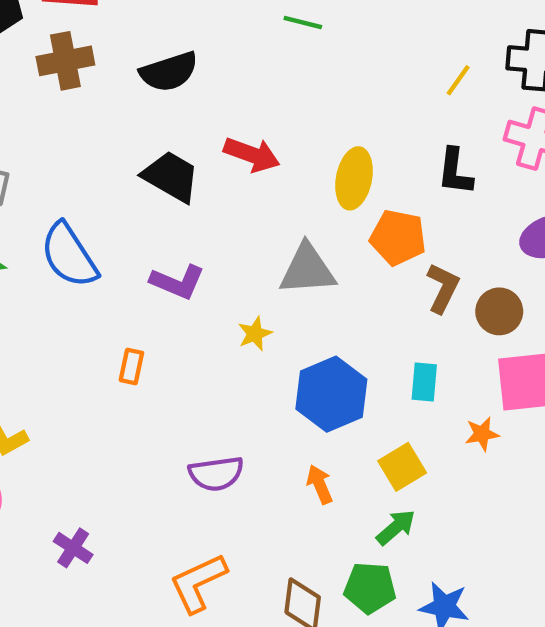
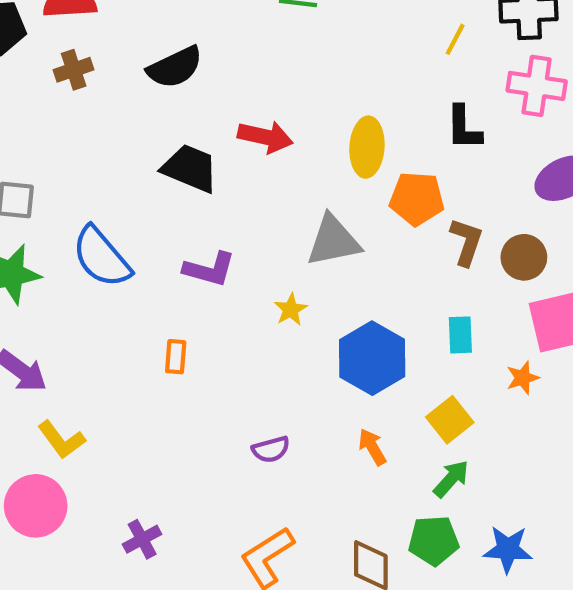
brown cross: (65, 61) -> (74, 70), size x0.7
purple semicircle: (216, 474) -> (271, 449), size x0.7
purple cross: (73, 548) -> (142, 539), turned 36

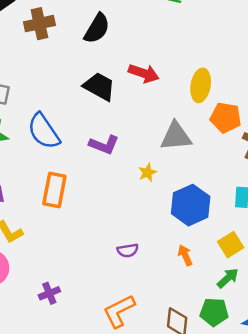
black semicircle: (175, 67) -> (97, 28), turned -40
brown cross: (74, 70) -> (39, 24), size x1.4
orange rectangle: (176, 357) -> (54, 190), moved, size x1.8

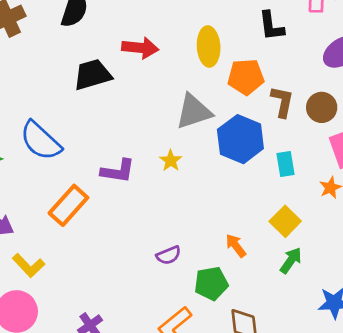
black trapezoid: (99, 86) -> (93, 75), turned -32
purple L-shape: (104, 145) -> (118, 171), moved
orange rectangle: (54, 190) -> (68, 205), turned 44
blue hexagon: (191, 205) -> (240, 139), moved
green pentagon: (214, 312) -> (211, 283), moved

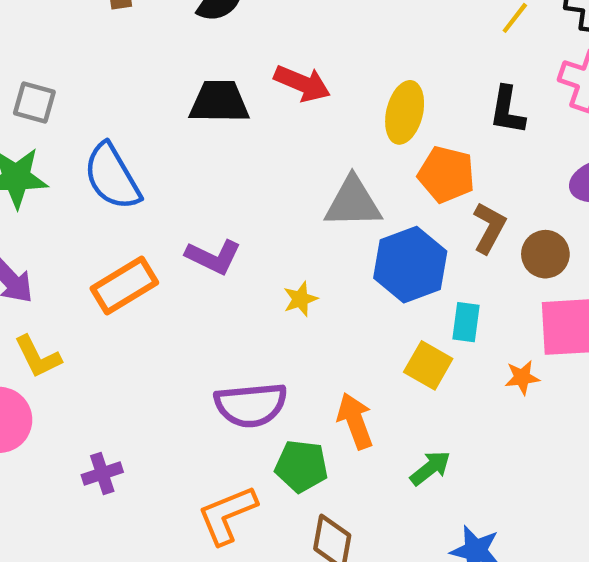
yellow star: (171, 161) -> (300, 299), moved
yellow square: (285, 221) -> (428, 365), moved, turned -32
orange arrow: (236, 246) -> (355, 421), size x1.4
purple semicircle: (169, 255) -> (251, 405), size x1.8

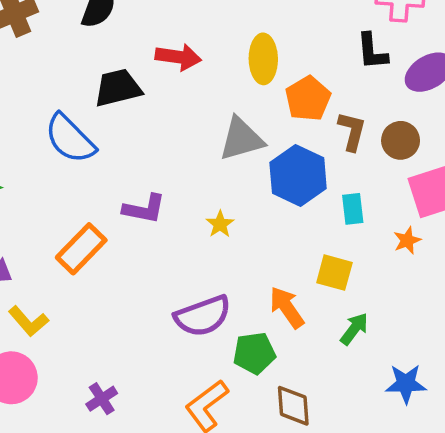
black L-shape: (507, 110) -> (372, 51), moved
orange pentagon: (446, 174) -> (308, 99), turned -30
blue semicircle: (112, 177) -> (70, 139), moved
yellow square: (428, 365) -> (334, 273), moved

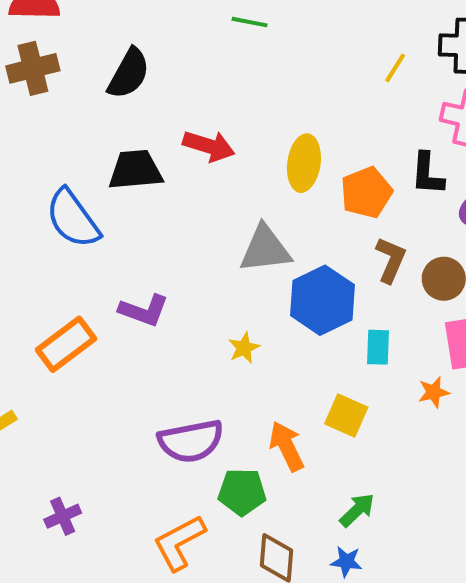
orange pentagon: (308, 99) -> (366, 192), moved
yellow star: (220, 224) -> (244, 348), moved
green arrow: (354, 329) -> (357, 510), moved
blue star: (406, 384) -> (346, 562), moved, size x0.7

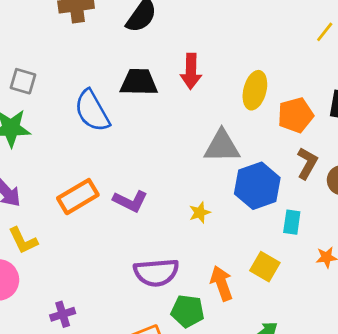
red arrow: (209, 146) -> (191, 71), turned 68
purple L-shape: (144, 311) -> (130, 201), moved

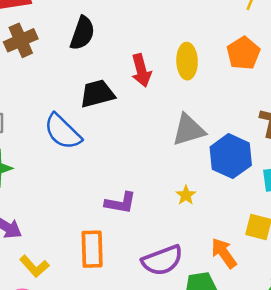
yellow ellipse: (255, 90) -> (187, 61), moved
orange pentagon: (296, 115) -> (243, 53), moved
orange rectangle: (78, 197) -> (92, 249), moved, turned -45

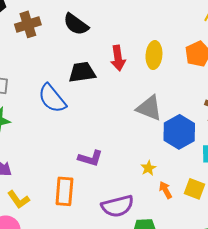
black semicircle: (82, 33) -> (76, 24), turned 100
gray triangle: (189, 130) -> (149, 108), turned 32
yellow star: (186, 195) -> (148, 168), moved
orange arrow: (224, 253) -> (165, 190), moved, size x0.7

